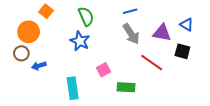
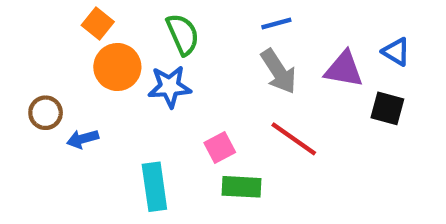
orange circle: (29, 32) -> (117, 67), moved
blue star: (80, 41) -> (170, 87), turned -30
red line: (152, 63) -> (294, 139), moved
green rectangle: (126, 87) -> (242, 187), moved

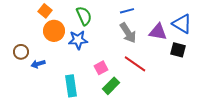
blue triangle: (396, 52) -> (182, 24), size x1.5
green rectangle: (242, 187) -> (111, 86), turned -48

